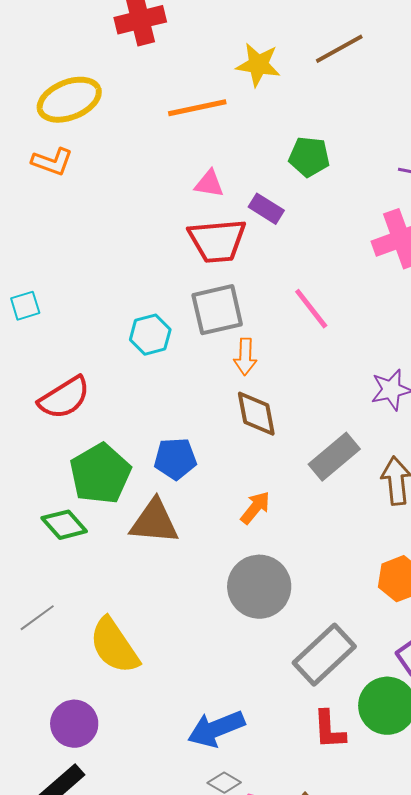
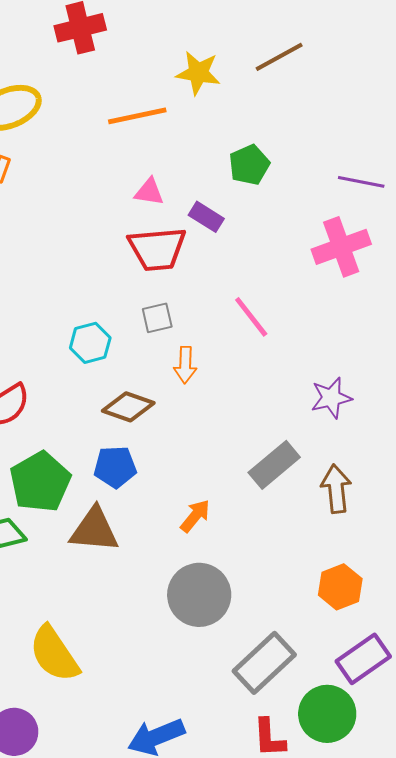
green pentagon: (309, 157) -> (249, 165), turned -30
gray square: (217, 310) -> (157, 318), size x0.6
brown diamond: (256, 414) -> (128, 407), moved, turned -60

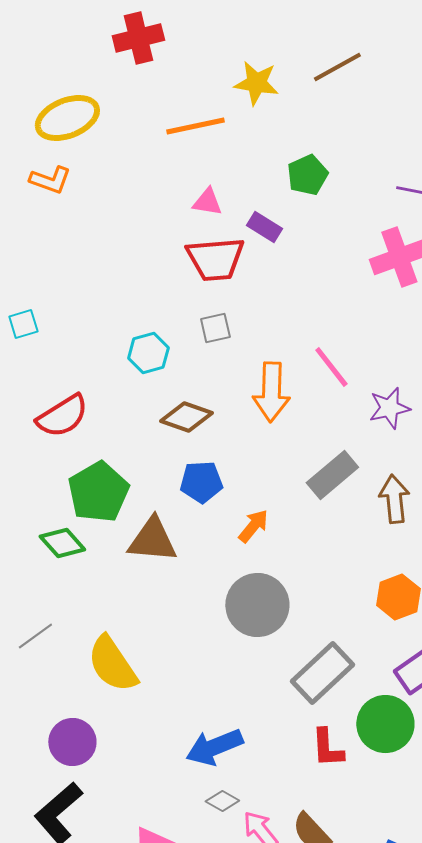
pink line: (251, 317) -> (331, 367), moved
orange arrow: (185, 365) -> (271, 392), moved, size x1.6
blue pentagon: (115, 467) -> (201, 482), moved

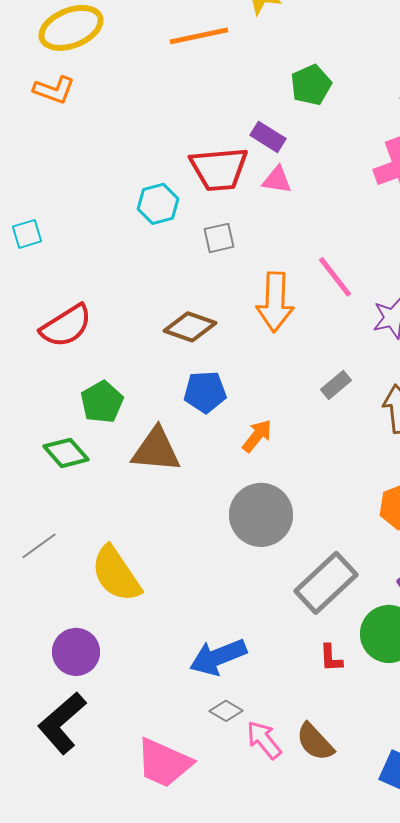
pink triangle: (207, 202) -> (277, 180), moved
cyan hexagon: (148, 353) -> (158, 204), moved
gray rectangle: (332, 475) -> (336, 385), size x0.6
green pentagon: (98, 492) -> (102, 402), size x0.7
red L-shape: (327, 748) -> (331, 658), size x0.7

